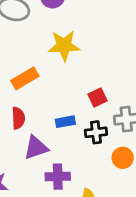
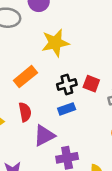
red square: (98, 97) -> (91, 84), turned -35
black cross: (96, 132) -> (67, 84), moved

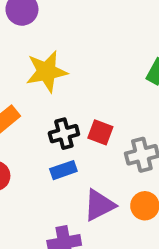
purple triangle: (44, 135) -> (99, 205), moved

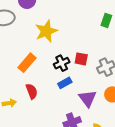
purple triangle: (99, 205) -> (88, 98), turned -30

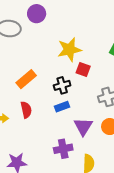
yellow star: (46, 31) -> (69, 50), moved
red square: (81, 59) -> (83, 70), moved

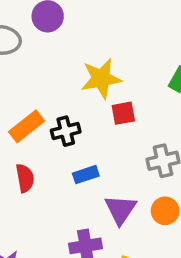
red square: (83, 70) -> (123, 113), turned -32
black cross: (62, 85) -> (66, 131), moved

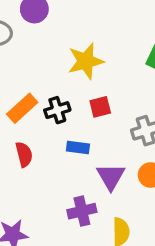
red square: (123, 113) -> (100, 107), moved
blue rectangle: (86, 175) -> (78, 148), turned 30

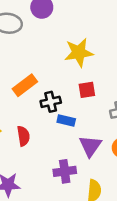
black cross: (57, 110) -> (51, 102), moved
red semicircle: (24, 154) -> (23, 136), moved

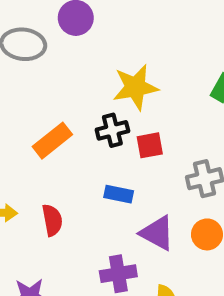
black cross: (51, 102) -> (112, 130), moved
purple triangle: (90, 146) -> (157, 233), turned -35

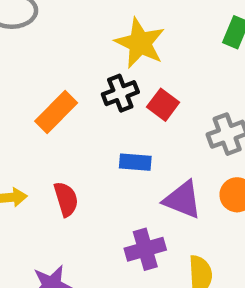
yellow star: (135, 87) -> (140, 43), turned -30
red square: (150, 145) -> (163, 105), turned -36

